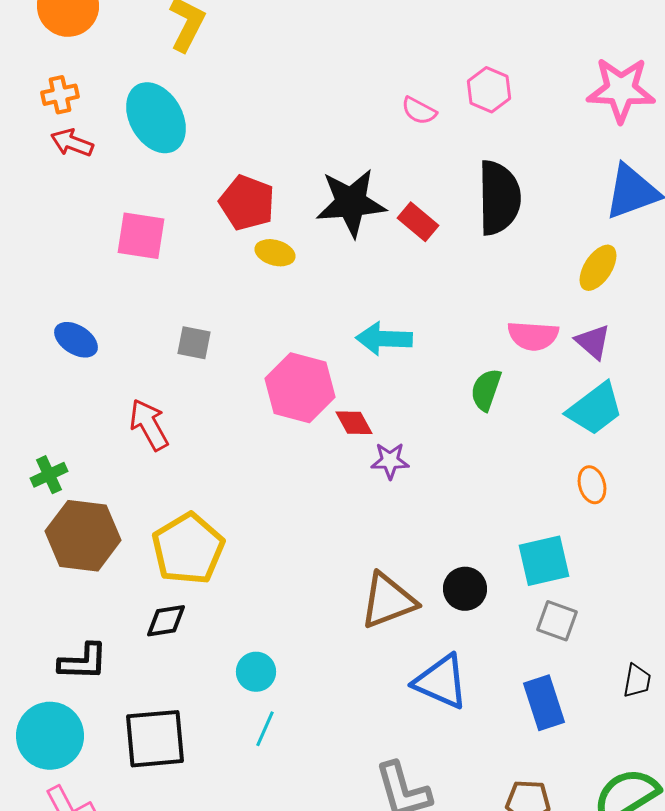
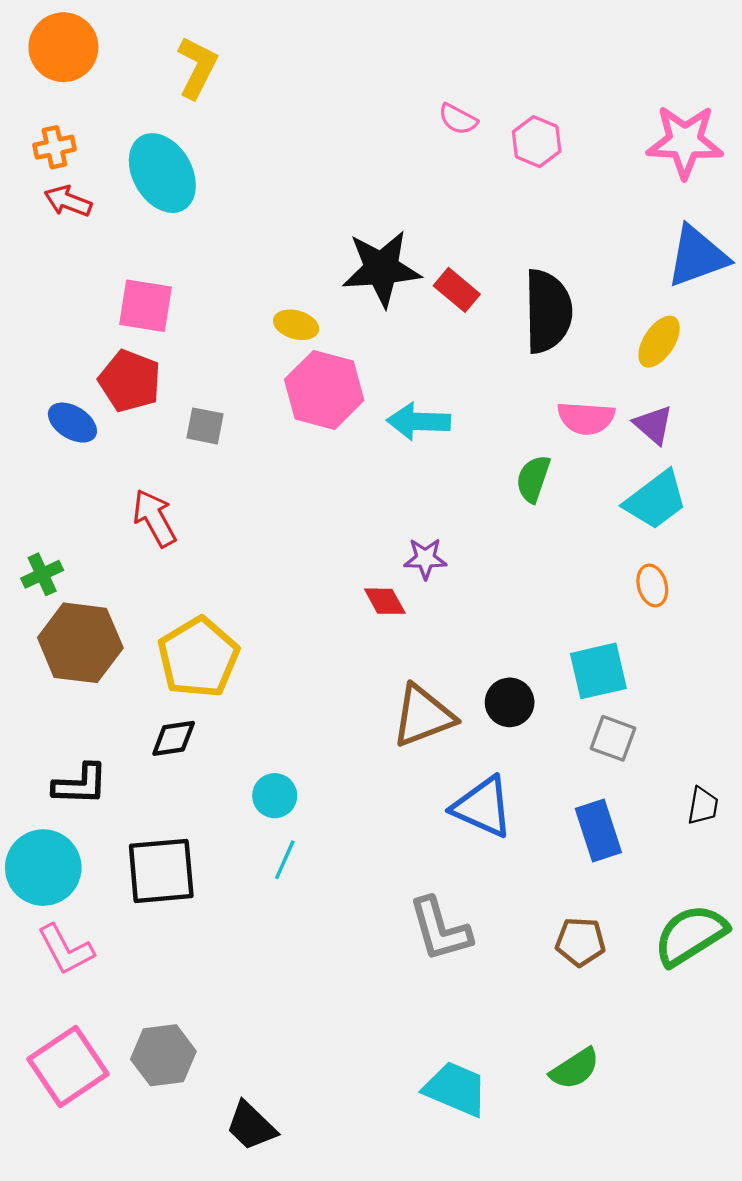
pink semicircle: (419, 111) -> (458, 119), moved
black semicircle: (499, 198) -> (548, 311), moved
red pentagon: (247, 203) -> (130, 381), moved
pink hexagon: (300, 388) -> (324, 390), moved
red diamond: (354, 423) -> (385, 601), moved

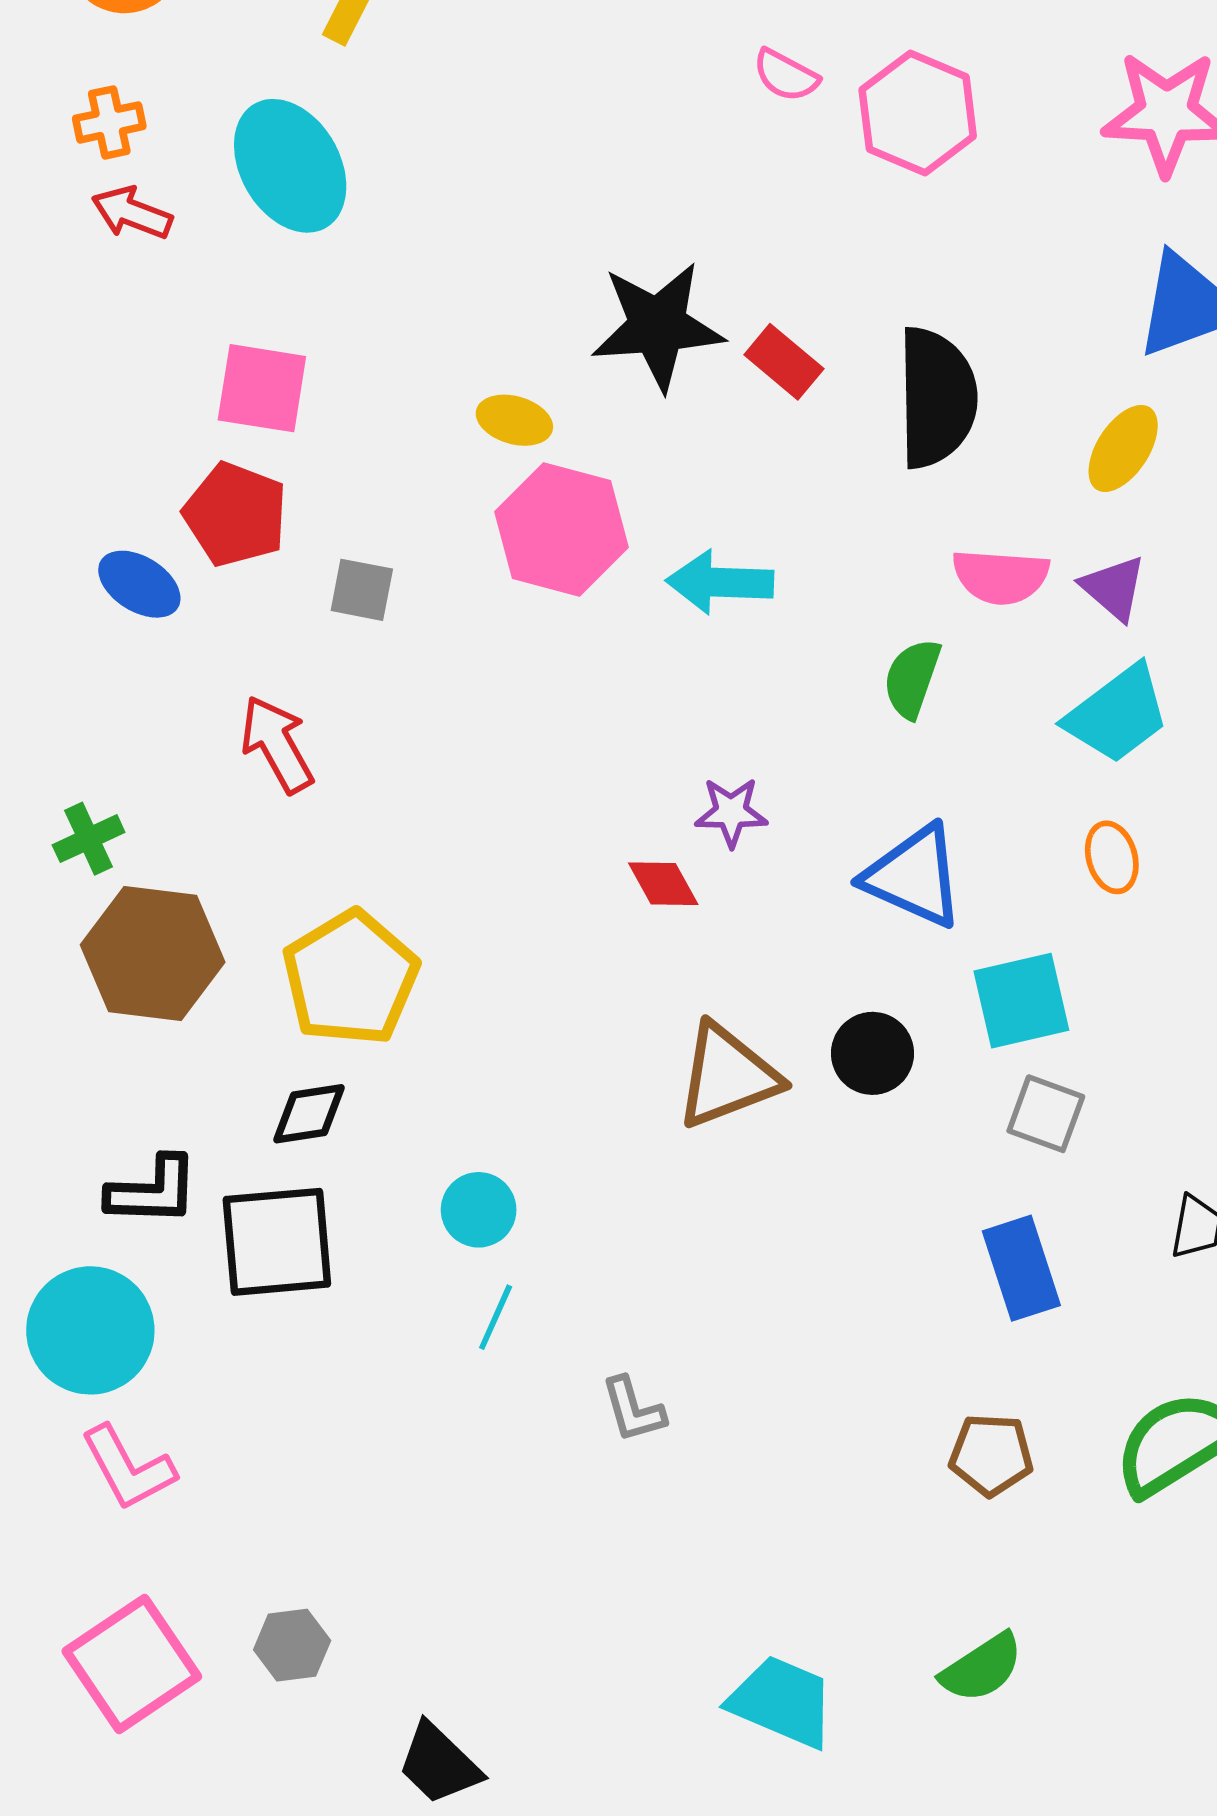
pink hexagon: (537, 142) -> (918, 113), size x1.4
blue triangle: (483, 807) -> (914, 876), moved
black square: (161, 871) -> (277, 1242), moved
gray L-shape: (440, 929) -> (633, 1410), moved, size x0.6
gray hexagon: (163, 1055) -> (292, 1645), size x0.7

